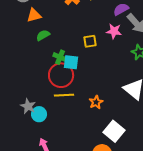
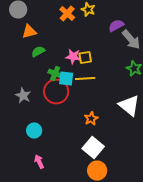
pink star: (114, 31) -> (73, 57), moved
yellow line: (64, 95) -> (85, 79), moved
gray star: (28, 106) -> (23, 96), moved
white square: (114, 131) -> (93, 148), moved

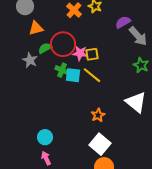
yellow line: (85, 79) -> (92, 75), turned 42
red circle: (56, 92) -> (63, 44), moved
gray star: (23, 96) -> (30, 60), moved
cyan circle: (34, 131) -> (45, 137), moved

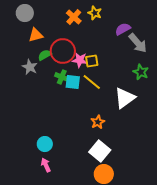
white triangle: (136, 102) -> (125, 98), moved, turned 45

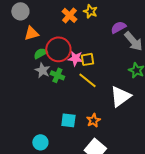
gray star: (30, 67) -> (42, 70), moved
cyan square: (73, 82) -> (68, 120), moved

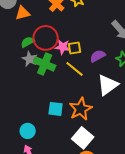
purple semicircle: (118, 27) -> (98, 56), moved
orange triangle: (31, 33) -> (23, 13), moved
green cross: (57, 75) -> (45, 64), size x1.5
orange star: (93, 120) -> (81, 109), size x1.6

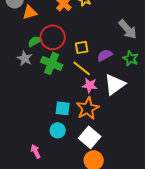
pink star: (63, 47) -> (90, 85), moved
gray star: (30, 59) -> (25, 58), moved
cyan circle: (28, 131) -> (58, 130), moved

